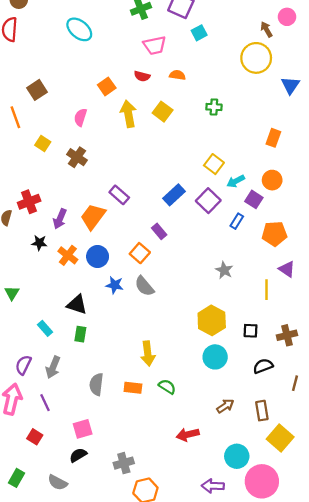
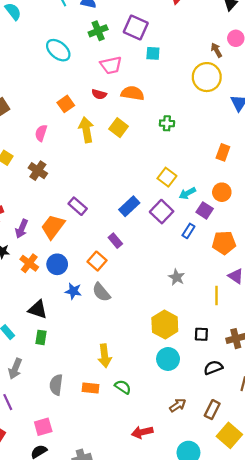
cyan ellipse: (79, 29) -> (58, 50), moved
cyan square: (199, 33) -> (153, 53), turned 32
orange semicircle: (177, 75) -> (132, 93), size x1.5
brown rectangle: (262, 411) -> (212, 410), turned 36

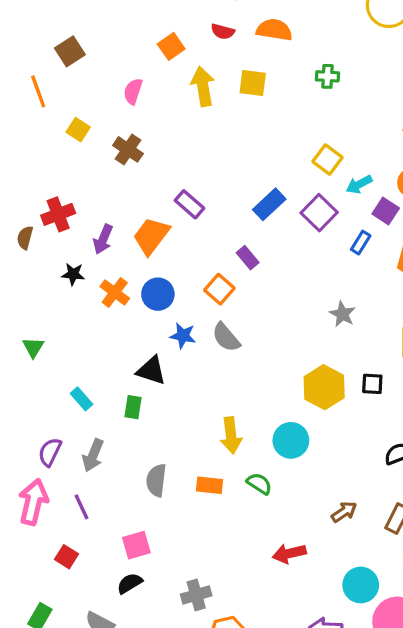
yellow square: (119, 128) -> (253, 83), turned -30
black triangle: (38, 309) -> (151, 371), moved
black square: (201, 334) -> (372, 384), moved
cyan circle: (168, 359) -> (291, 440), moved

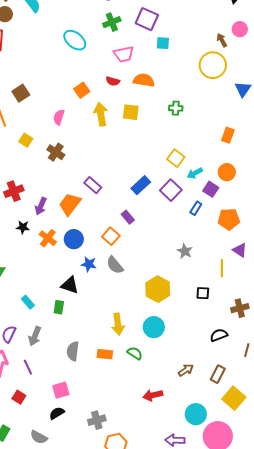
yellow hexagon: (324, 387) -> (158, 289), moved

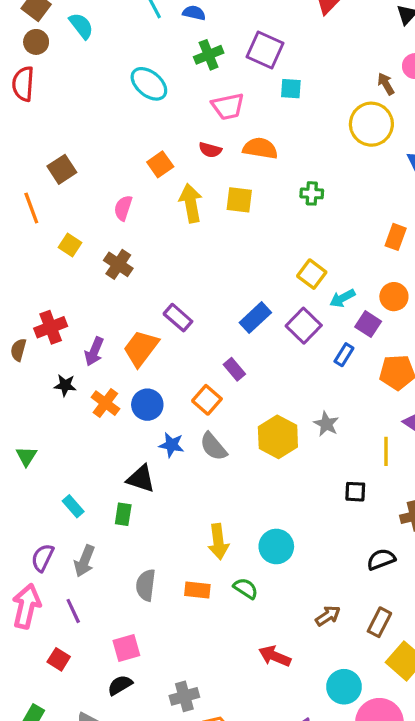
yellow hexagon: (158, 289) -> (278, 437), moved
red arrow: (153, 395) -> (275, 656), turned 36

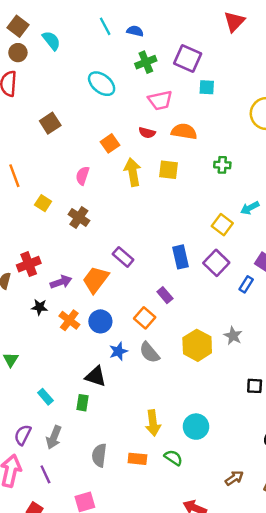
brown square: (62, 169) -> (50, 123), moved
cyan arrow: (342, 298) -> (250, 208), moved
blue rectangle: (255, 318) -> (180, 257), turned -60
purple arrow: (94, 351) -> (61, 282), turned -132
blue star: (172, 445) -> (118, 351), turned -30

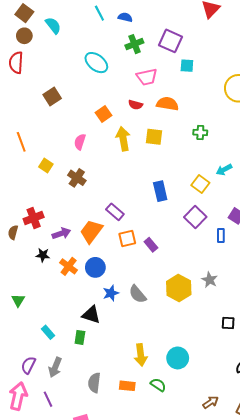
blue rectangle: (180, 257) -> (160, 191), moved
blue rectangle: (246, 284) -> (221, 235), turned -32
orange square: (145, 318) -> (127, 239), moved, turned 36

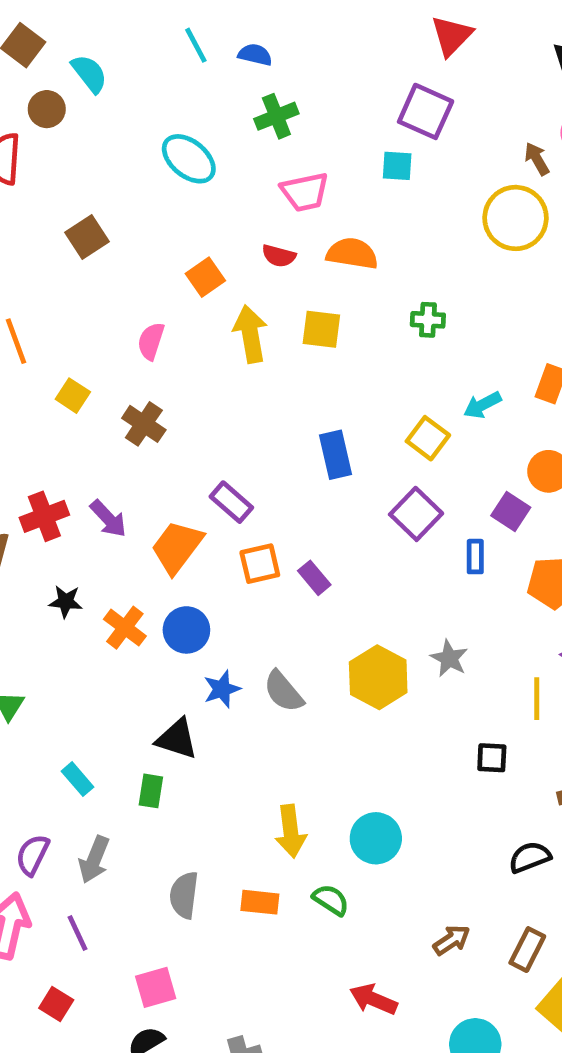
brown circle: (24, 36) -> (47, 109), moved
purple square: (170, 41) -> (426, 111), moved
purple arrow: (61, 233) -> (108, 519), moved, turned 66

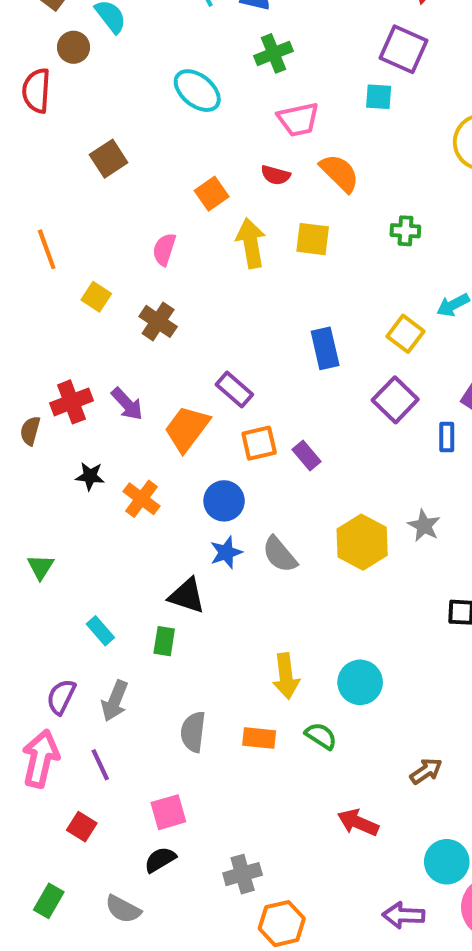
orange semicircle: (352, 254) -> (339, 173), turned 36
blue circle: (186, 630) -> (224, 501), moved

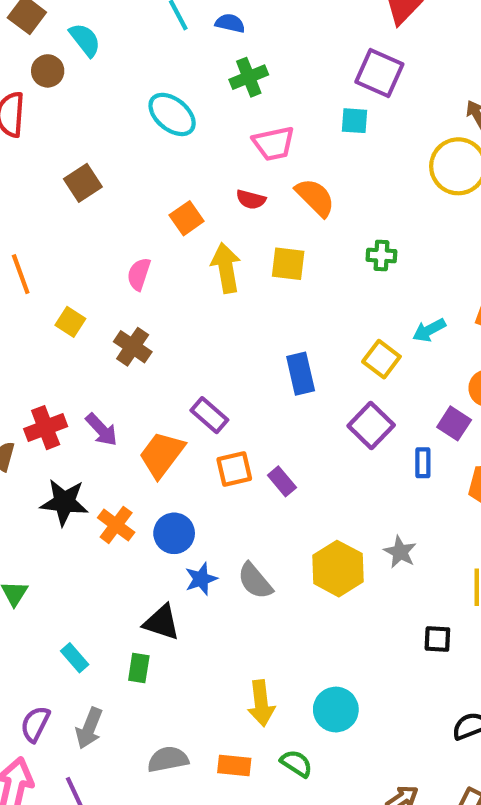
black star: (90, 476) -> (64, 502), size x1.6
blue circle: (224, 501) -> (174, 533), moved
gray semicircle: (193, 732) -> (168, 759), turned 72

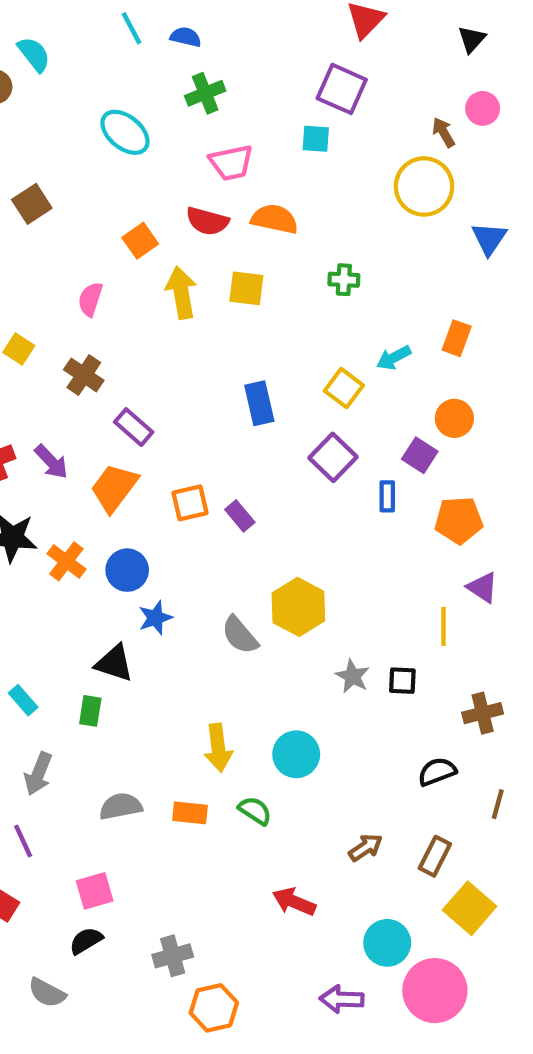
orange semicircle: (315, 197) -> (275, 219), turned -33
red semicircle: (251, 199) -> (207, 221), size x1.4
purple rectangle: (209, 415) -> (134, 427), moved
gray star: (400, 552) -> (353, 676), moved
gray semicircle: (255, 581) -> (240, 635), moved

